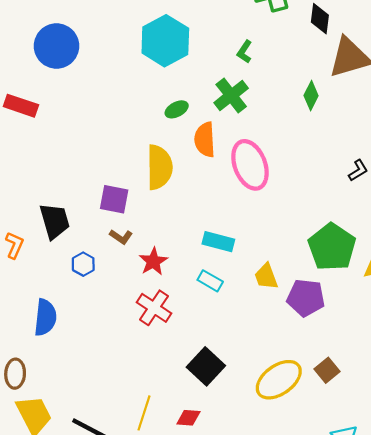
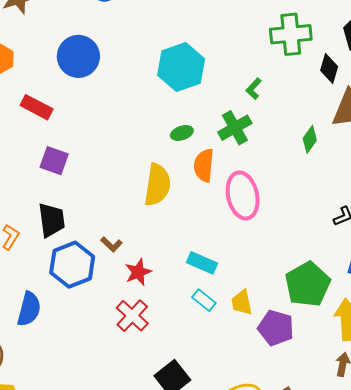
purple square: (114, 199) -> (54, 161), moved
blue hexagon: (83, 264) -> (72, 265), size x2.0
cyan rectangle: (210, 281) -> (204, 300), moved

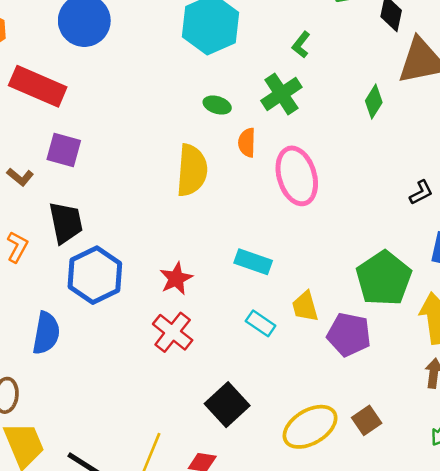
red rectangle: (37, 107) -> (38, 86), size x1.4
green ellipse: (182, 133) -> (217, 105), turned 40
orange semicircle: (204, 165) -> (247, 143), size x0.7
brown L-shape: (112, 244) -> (20, 177), moved
cyan rectangle: (204, 300) -> (261, 323), moved

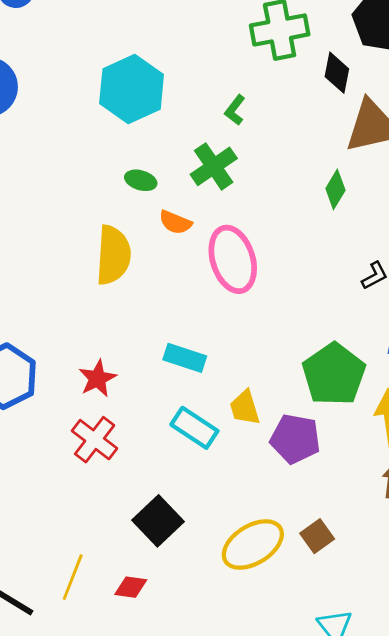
green diamond: (374, 102) -> (335, 189), moved
orange semicircle: (247, 143) -> (175, 222), turned -68
cyan rectangle: (261, 323) -> (194, 428), size x1.4

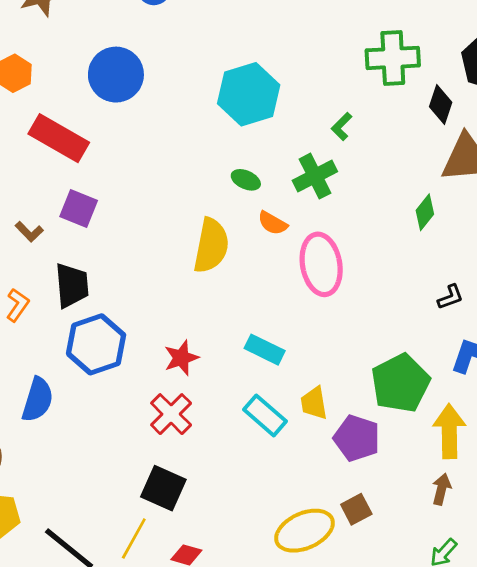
black square: (158, 521) -> (163, 488), moved, turned -30
brown square: (317, 536) -> (356, 509), moved

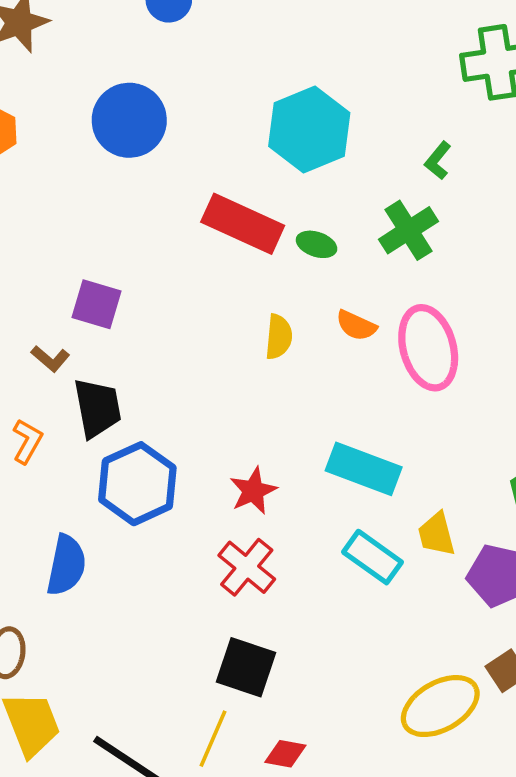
red rectangle: (59, 138) -> (243, 224), moved
orange semicircle: (273, 223) -> (356, 325), moved
brown L-shape: (29, 232) -> (50, 359), moved
yellow semicircle: (211, 246) -> (279, 337), size x0.6
cyan rectangle: (265, 350) -> (364, 469), size x1.4

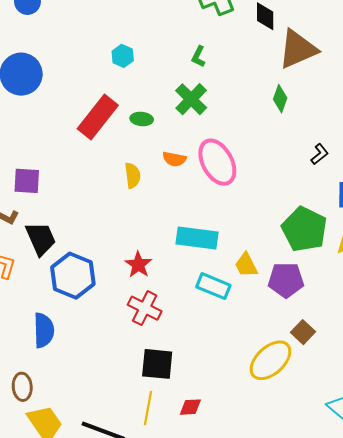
cyan hexagon: (309, 129) -> (123, 56), size x0.5
red rectangle: (243, 224) -> (98, 117), turned -63

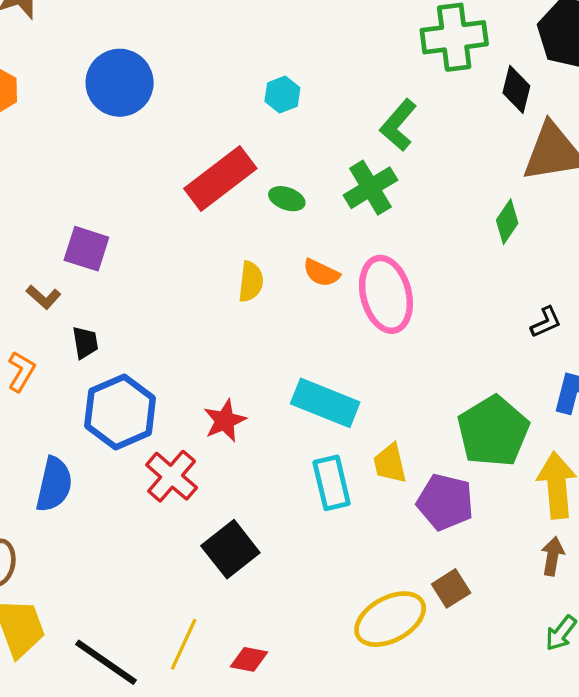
green L-shape: (198, 57) -> (398, 125), size x1.5
black trapezoid: (41, 239) -> (85, 343), size x0.6
cyan rectangle: (213, 286) -> (332, 483), turned 40
red cross: (145, 308) -> (172, 476), moved
black square: (157, 364) -> (230, 549), moved, turned 32

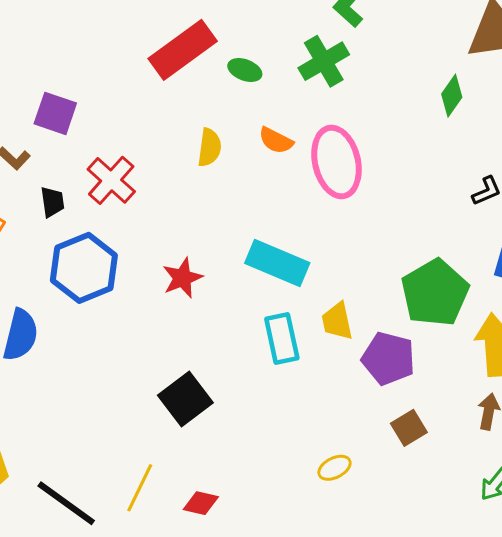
red cross: (172, 476) -> (111, 180), moved
brown square: (451, 588) -> (409, 428), moved
yellow ellipse: (390, 619) -> (334, 468), size x0.5

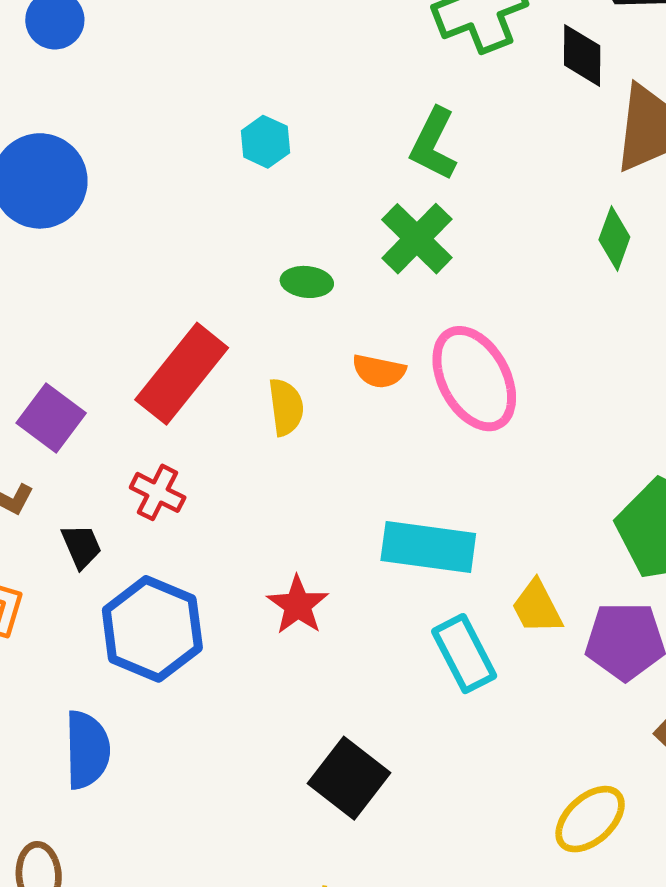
red rectangle: (183, 50) -> (182, 374), moved
purple square: (55, 113) -> (51, 418), turned 33
red cross: (111, 180) -> (158, 492), size x0.7
yellow ellipse: (334, 468) -> (590, 819), size x1.5

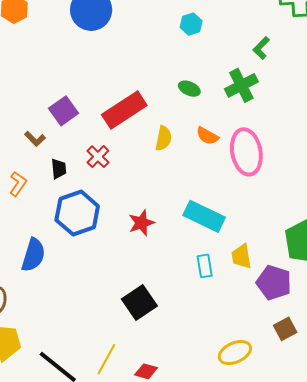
green L-shape: (434, 144) -> (261, 48), size x0.7
cyan rectangle: (464, 654) -> (205, 266), size x0.7

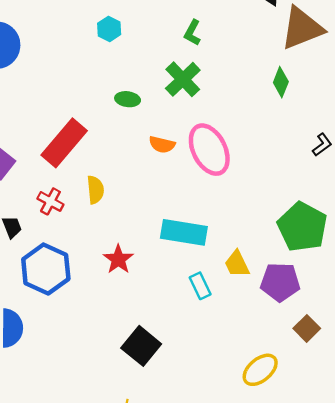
yellow semicircle: (163, 138) -> (95, 190), moved

